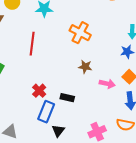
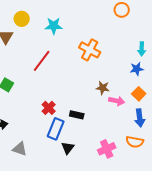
red line: (32, 44) -> (42, 61), turned 30
brown star: (85, 67) -> (103, 88), moved

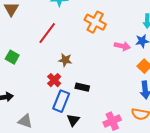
brown star: (103, 88) -> (65, 60), moved
pink arrow: (117, 101) -> (122, 46), moved

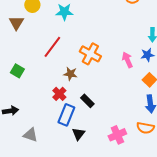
orange cross: (95, 22) -> (90, 54), moved
pink arrow: (122, 46) -> (127, 60), turned -126
black rectangle: (82, 87) -> (87, 101), turned 32

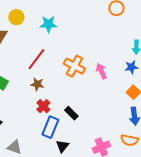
pink arrow: (127, 60) -> (101, 71), moved
brown star: (70, 74) -> (37, 84), moved

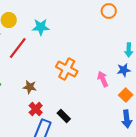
red line: (36, 59) -> (18, 48), moved
pink arrow: (101, 71) -> (103, 79), moved

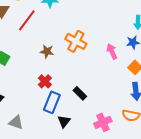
brown star: (30, 87) -> (47, 51), moved
black rectangle: (64, 116) -> (80, 93), moved

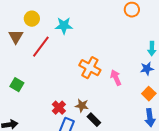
brown star: (47, 51) -> (82, 106), moved
pink arrow: (112, 51) -> (116, 78), moved

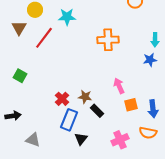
orange cross: (90, 68) -> (108, 40), moved, turned -30
pink arrow: (116, 78) -> (119, 86), moved
orange square: (149, 94) -> (131, 105), moved, turned 32

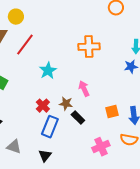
cyan star: (67, 17) -> (48, 71), moved, turned -30
pink arrow: (119, 86) -> (84, 89), moved
black triangle: (81, 139) -> (45, 156), moved

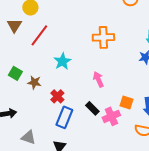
brown star: (66, 104) -> (34, 82), moved
orange square: (112, 112) -> (126, 102), turned 32
pink cross: (101, 147) -> (111, 116), moved

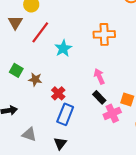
cyan star: (62, 61) -> (63, 48), moved
black rectangle: (92, 108) -> (99, 97), moved

